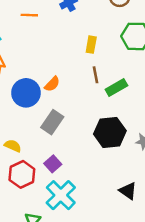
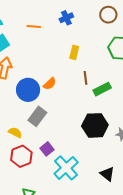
yellow rectangle: (91, 45) -> (74, 52), moved
gray rectangle: (52, 122) -> (37, 116), moved
cyan cross: (61, 195) -> (66, 168), moved

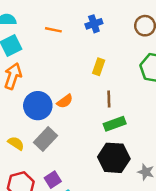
green rectangle: (102, 89) -> (115, 124), moved
yellow semicircle: (15, 133) -> (16, 143), moved

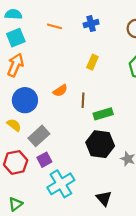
brown line: (109, 99) -> (83, 100), moved
blue circle: (38, 106) -> (25, 100), moved
gray rectangle: (45, 139) -> (39, 136), moved

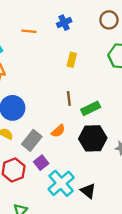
orange semicircle: (60, 91) -> (58, 131), moved
black triangle: (104, 198) -> (88, 191), moved

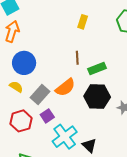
orange semicircle: (58, 131) -> (65, 87), size x1.5

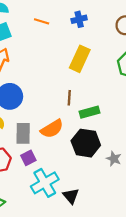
yellow rectangle: (83, 22) -> (80, 59), size x1.6
gray rectangle: (40, 95) -> (23, 133), turned -48

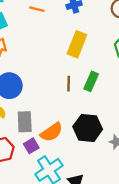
green rectangle: (89, 112) -> (91, 81), moved, turned -48
orange semicircle: (52, 129) -> (52, 132), moved

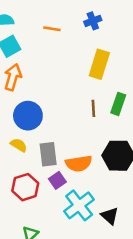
orange semicircle: (52, 132) -> (79, 164), turned 30

